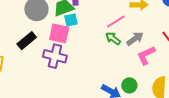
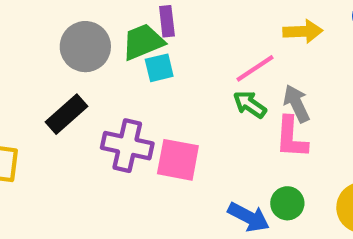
pink square: (59, 33) -> (178, 160), moved
gray arrow: (135, 39) -> (297, 104), turned -78
pink L-shape: (146, 55) -> (291, 137), moved, turned -60

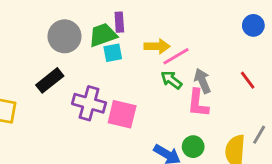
yellow arrow: (303, 31) -> (157, 46), moved

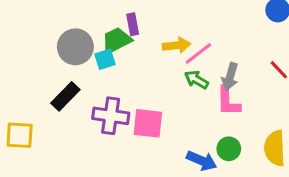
cyan square: (113, 53) -> (105, 59), moved
gray arrow: (202, 81) -> (230, 77), turned -135

